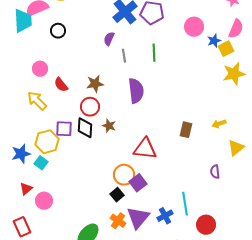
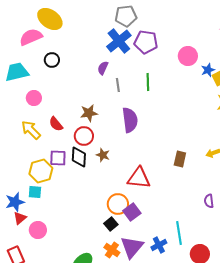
cyan trapezoid: (23, 21) -> (17, 72), moved, turned -100
red semicircle: (61, 85) -> (56, 124), moved
blue star: (21, 154) -> (15, 202), moved
cyan square: (41, 163) -> (35, 192), turned -32

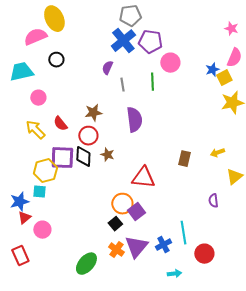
yellow ellipse: (50, 19) -> (54, 19), turned 30
pink circle: (188, 56) -> (170, 63), moved
purple square: (58, 158) -> (62, 158), size x1.4

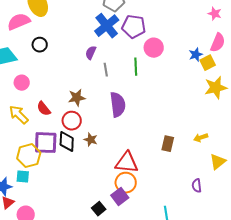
orange circle: (122, 204) -> (126, 183), moved

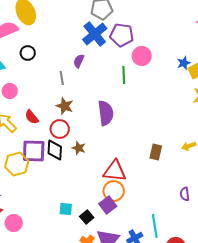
gray line: (106, 70) -> (62, 78), moved
brown star: (77, 98) -> (65, 106), turned 30
cyan square: (23, 177) -> (66, 209), moved

